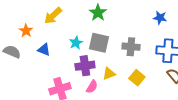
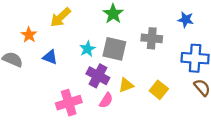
gray cross: (131, 47) -> (152, 38), moved
purple cross: (85, 66) -> (98, 76), turned 36

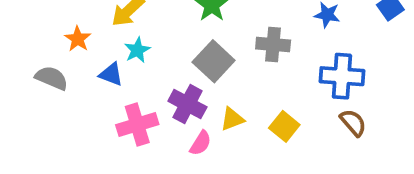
cyan star: (87, 49) -> (137, 50), moved
gray square: (114, 49) -> (214, 61), turned 30
pink cross: (69, 103) -> (137, 125), moved

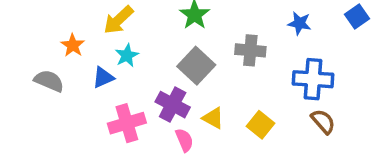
blue triangle: (111, 74) -> (103, 77), turned -45
yellow triangle: (232, 119) -> (213, 118), turned 50
pink semicircle: (201, 143) -> (184, 140), turned -55

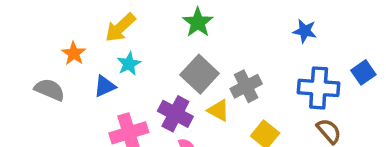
blue square: (357, 17) -> (363, 72), moved
gray cross: (250, 50) -> (246, 86), moved, turned -32
yellow triangle: (213, 118) -> (219, 110), moved

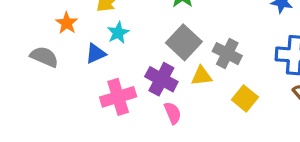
gray cross: (246, 86) -> (227, 54), turned -36
yellow triangle: (219, 110) -> (202, 76), turned -35

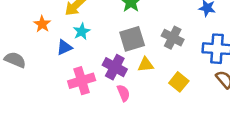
gray square: (184, 42) -> (132, 39), turned 30
gray cross: (227, 54) -> (173, 38), moved
gray semicircle: (44, 57) -> (15, 60), moved

